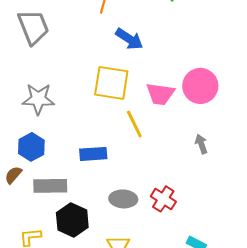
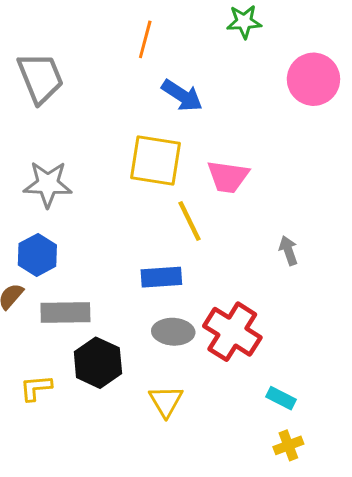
pink circle: (200, 86) -> (313, 79), moved
blue rectangle: (93, 154) -> (161, 277), moved
red cross: (163, 199) -> (232, 332), size x1.5

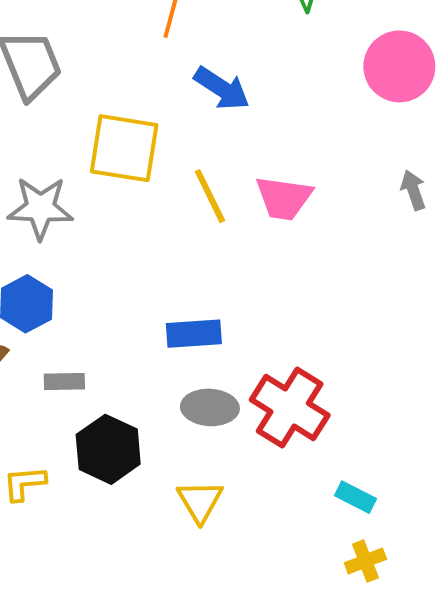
yellow square: (156, 160) -> (124, 148), moved
yellow line: (189, 221) -> (210, 196), moved
gray arrow: (288, 251) -> (413, 190), moved
gray rectangle: (65, 313) -> (64, 382), size x0.6

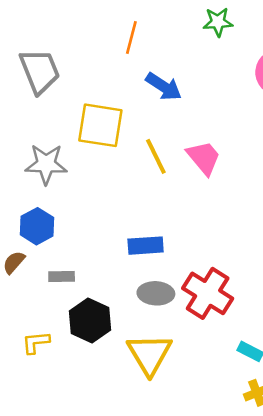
pink trapezoid: (284, 198) -> (204, 158), turned -138
yellow triangle: (200, 501) -> (149, 354), size x1.5

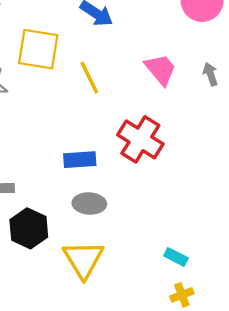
pink trapezoid: (204, 158) -> (161, 69), moved
red cross: (208, 293) -> (140, 139), moved

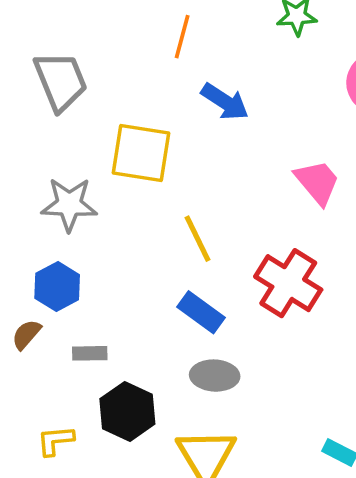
yellow line: (89, 78) -> (198, 239), moved
blue rectangle: (80, 160) -> (201, 312), turned 40

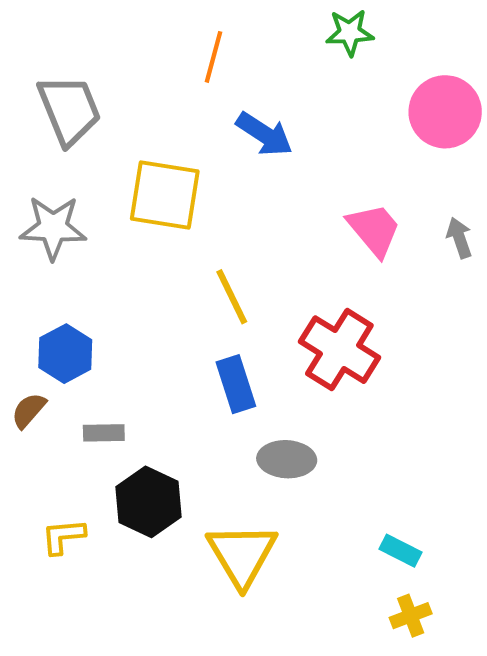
gray star: (69, 204) -> (53, 228), moved
blue rectangle: (201, 312) -> (236, 384), turned 36
gray ellipse: (215, 376) -> (287, 459), moved

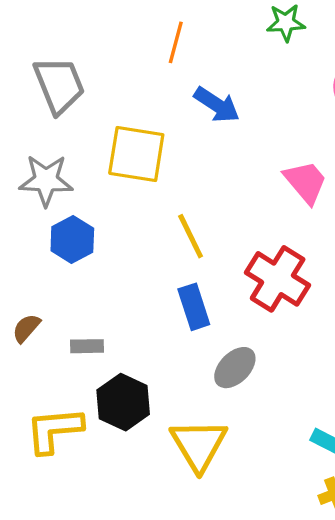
blue hexagon: (65, 354) -> (72, 239), moved
gray ellipse: (287, 459) -> (235, 368), turned -48
yellow L-shape: (63, 536) -> (54, 430), size x1.6

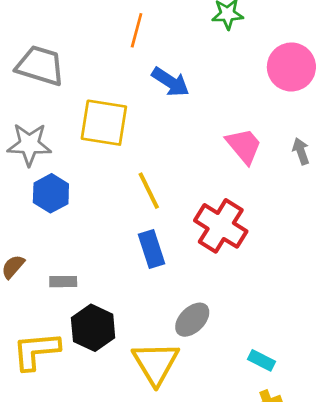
gray trapezoid: (59, 85) -> (40, 66), turned -51
gray ellipse: (235, 368) -> (192, 320), moved

